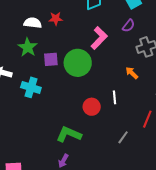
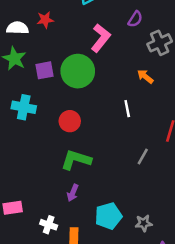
red circle: (92, 107) -> (70, 121), moved

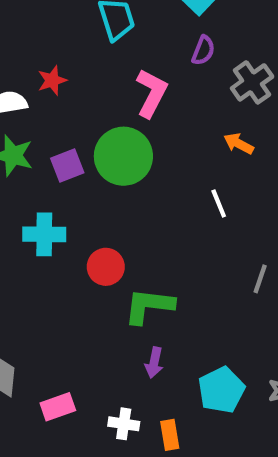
red circle: (70, 121) -> (106, 267), moved

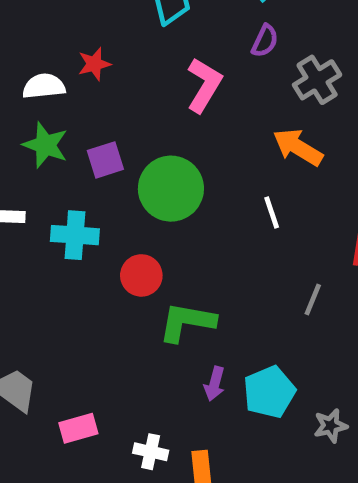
orange arrow: (239, 144) -> (298, 147), size x1.5
green circle: (123, 156) -> (171, 189), moved
purple arrow: (154, 363) -> (215, 384), moved
cyan pentagon: (221, 390) -> (269, 392), moved

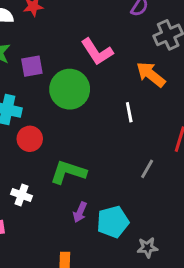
pink L-shape: (204, 85) -> (97, 52), moved, turned 108
red circle: (141, 275) -> (30, 139), moved
white cross: (151, 452) -> (21, 195), moved

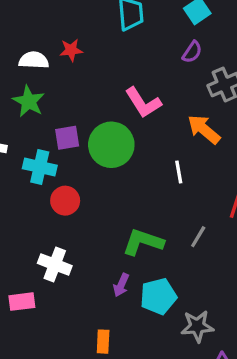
purple square: (32, 66) -> (67, 138), moved
green L-shape: (68, 172) -> (143, 242), moved
white cross: (21, 195) -> (55, 264), size x1.4
gray star: (147, 248) -> (197, 326), size x1.4

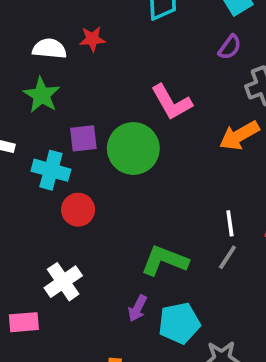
orange arrow: (204, 129) -> (239, 136), turned -72
white line: (179, 172) -> (230, 223), moved
white cross: (55, 264) -> (63, 282), turned 32

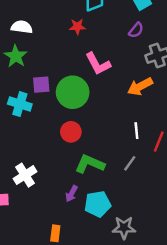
red star: (92, 39) -> (77, 27), moved
red circle: (78, 210) -> (71, 132), moved
white line: (230, 223) -> (136, 131), moved

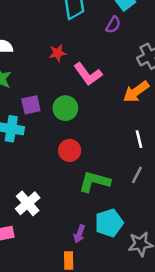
red star: (77, 27) -> (58, 53), moved
purple semicircle: (136, 30) -> (113, 25), moved
green circle: (73, 92) -> (65, 108), size x0.7
purple arrow: (72, 194) -> (79, 234), moved

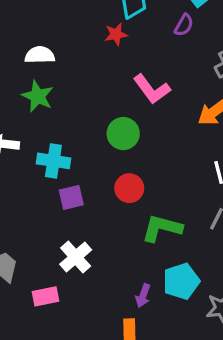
red star: (58, 53) -> (116, 34), moved
purple square: (31, 105) -> (71, 197), moved

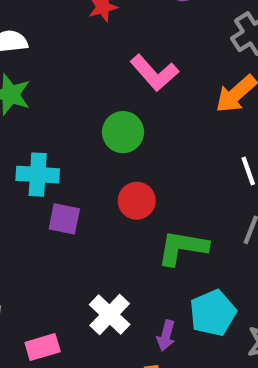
purple square: (71, 197) -> (64, 219), turned 30
white cross: (76, 257) -> (110, 315), moved

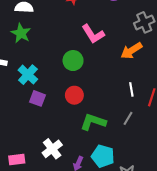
cyan cross: (38, 175) -> (28, 75), turned 30
cyan pentagon: (213, 313) -> (103, 156), turned 30

